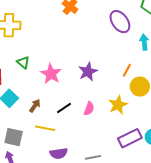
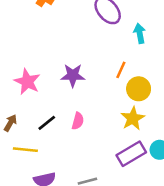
purple star: (88, 72) -> (73, 75), turned 30
yellow star: (118, 105) -> (133, 118), moved

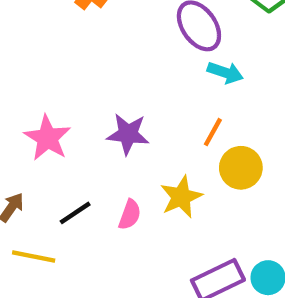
cyan arrow: (140, 33) -> (225, 73), moved, turned 114
yellow star: (133, 118) -> (181, 197), moved

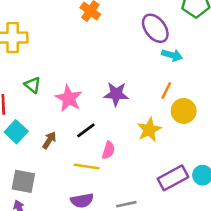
black line: (75, 213) -> (86, 130), moved
pink semicircle: (130, 215) -> (108, 150), moved
yellow line: (34, 256) -> (87, 167), moved

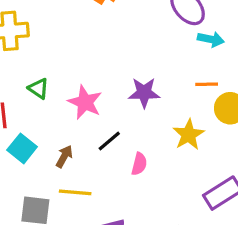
orange line: (166, 91) -> (207, 84), turned 66
yellow line: (87, 167) -> (75, 192), moved

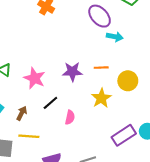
orange line: (207, 84) -> (101, 68), moved

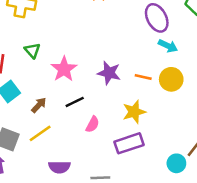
yellow circle: (128, 81) -> (171, 79), moved
purple rectangle: (124, 135) -> (129, 143), moved
yellow line: (29, 136) -> (40, 133), turned -54

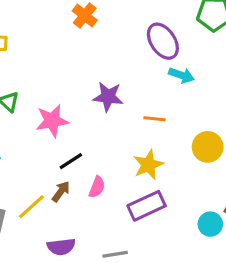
pink star: (64, 69) -> (52, 121), turned 30
purple star: (109, 73) -> (108, 97), moved
yellow circle: (171, 79) -> (208, 147), moved
brown arrow: (39, 105) -> (61, 191), moved

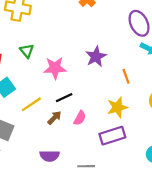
purple star: (108, 97) -> (96, 57), turned 30
orange line: (155, 119) -> (126, 76), turned 56
yellow line: (31, 207) -> (31, 104), moved

